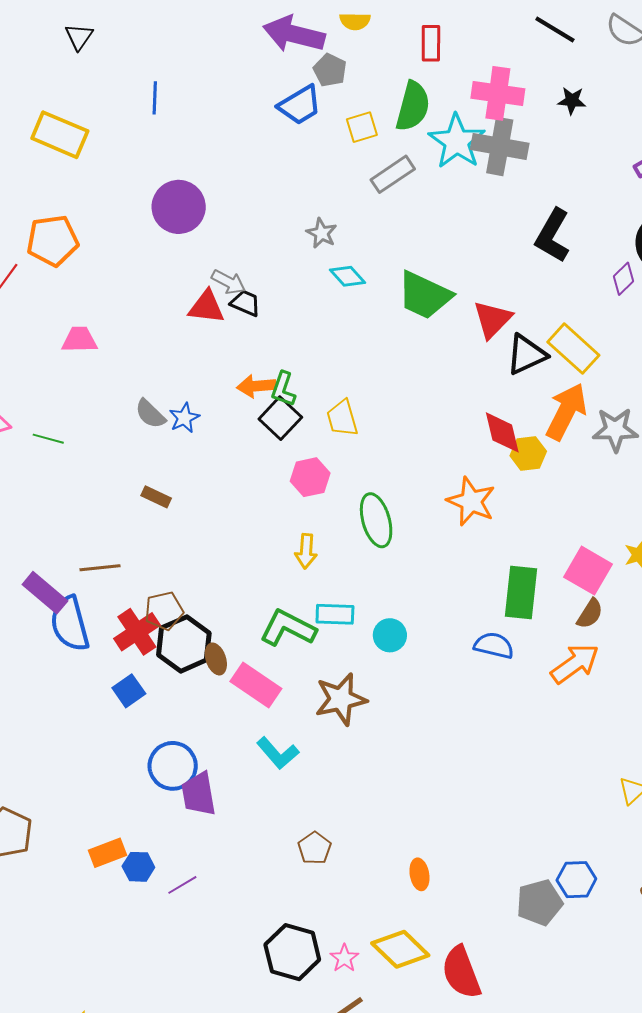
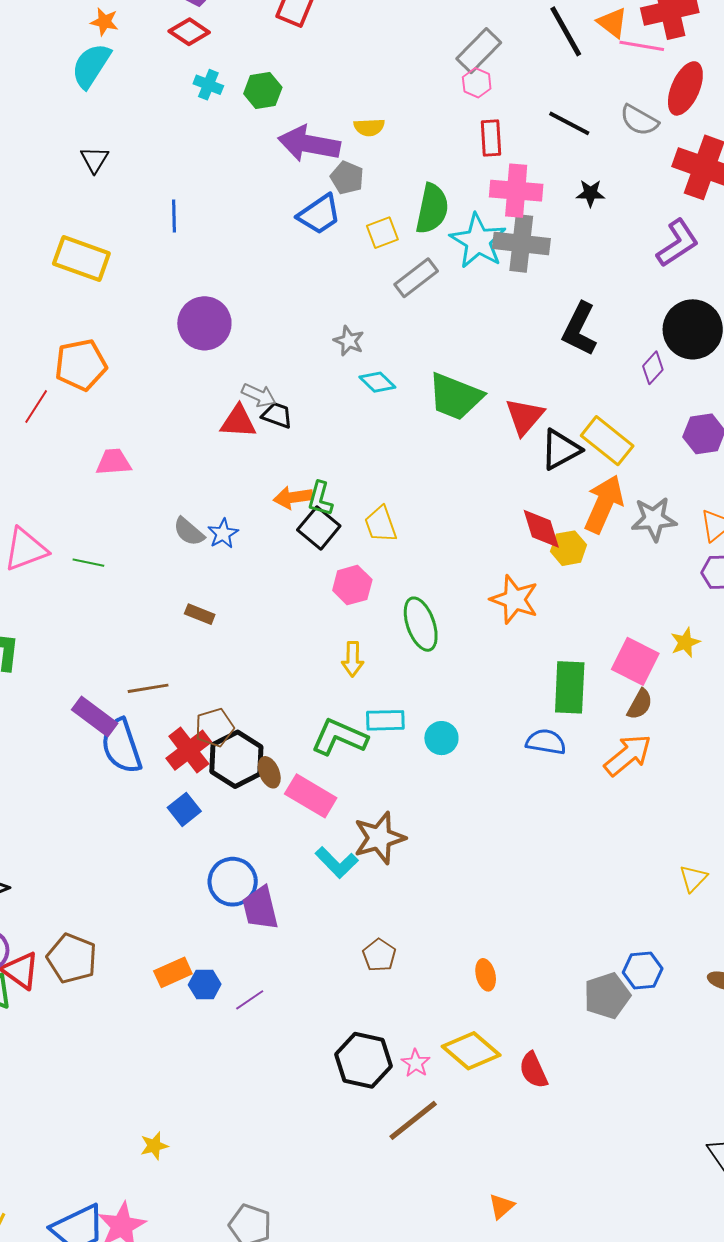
red rectangle: (431, 43) -> (491, 138), moved
brown star: (341, 699) -> (379, 838), moved
red semicircle: (461, 972) -> (533, 1070), size x0.7

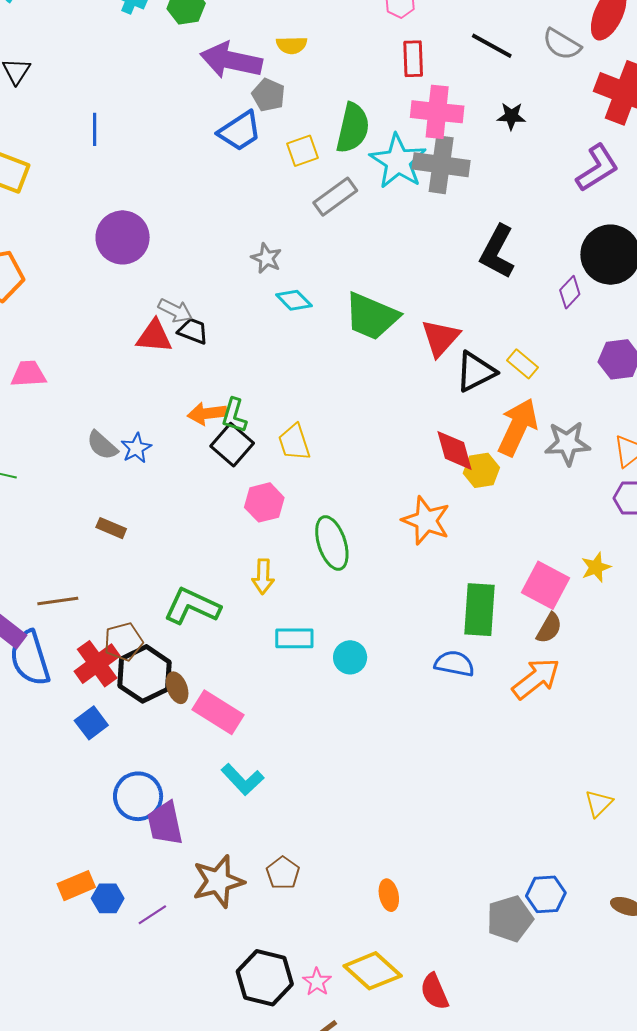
yellow rectangle: (607, 441) -> (522, 364), size x0.6
green L-shape: (339, 737) -> (192, 606), moved
brown star: (379, 838) -> (218, 881), moved

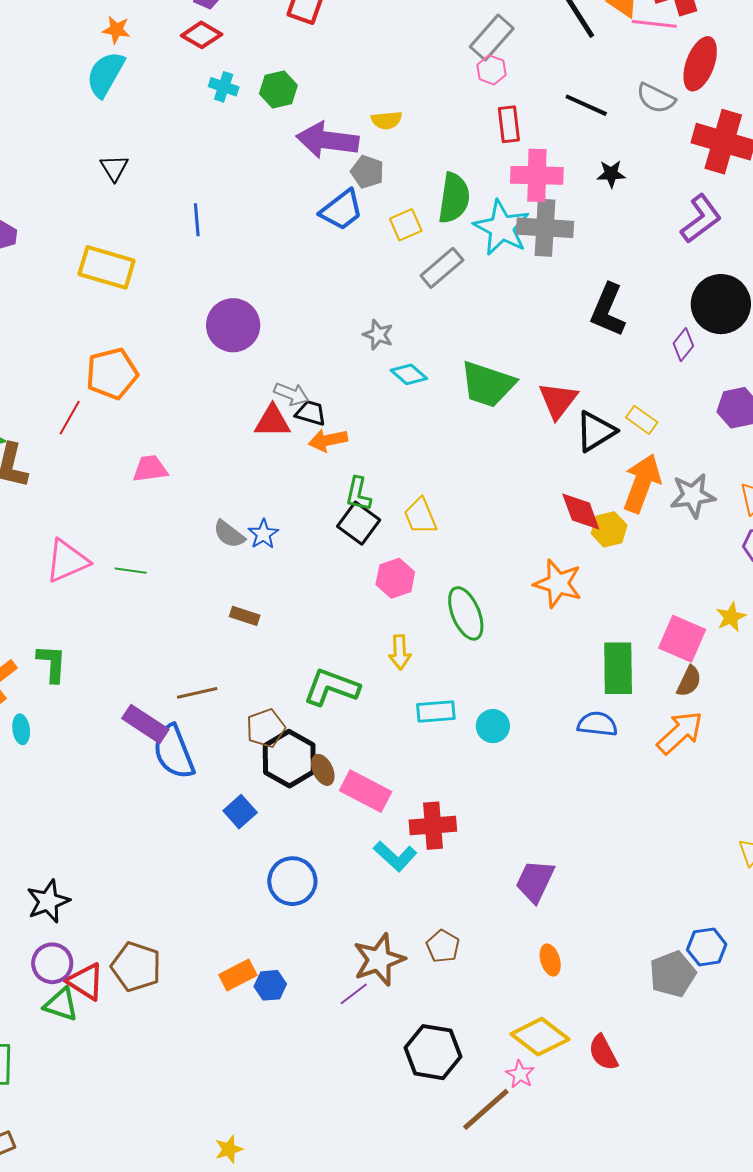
orange arrow: (207, 413) -> (328, 440), moved
red cross: (97, 664) -> (433, 826), moved, turned 36
purple trapezoid: (165, 823) -> (535, 881), moved, turned 42
purple line: (152, 915) -> (354, 994), moved
pink star: (317, 982) -> (520, 1074), moved

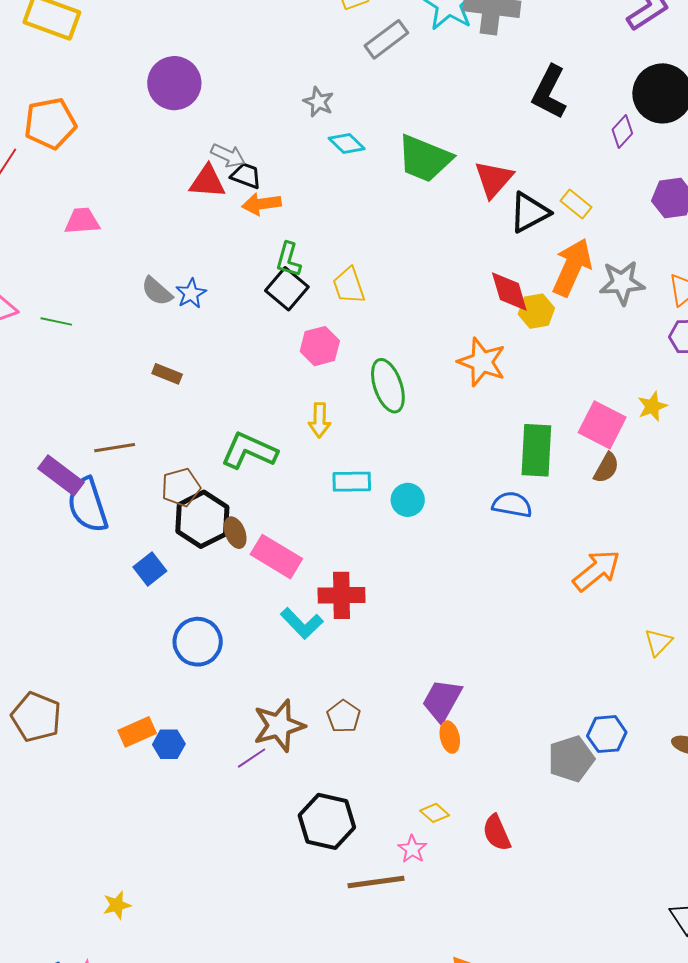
orange arrow: (680, 733) -> (597, 570), moved
purple trapezoid: (535, 881) -> (442, 700), moved
yellow diamond: (540, 1037) -> (435, 813), size x0.5
brown line: (486, 1109) -> (376, 882), turned 30

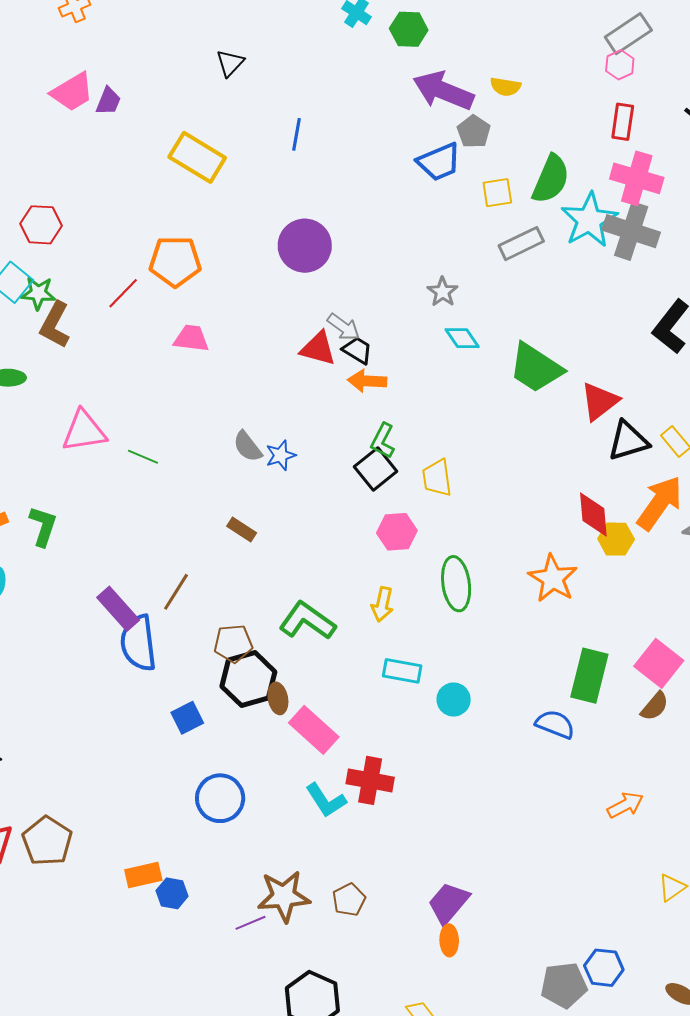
pink trapezoid: (82, 221) -> (191, 338), moved
brown line: (115, 448) -> (176, 592), turned -60
orange arrow: (597, 570) -> (625, 805), size x0.7

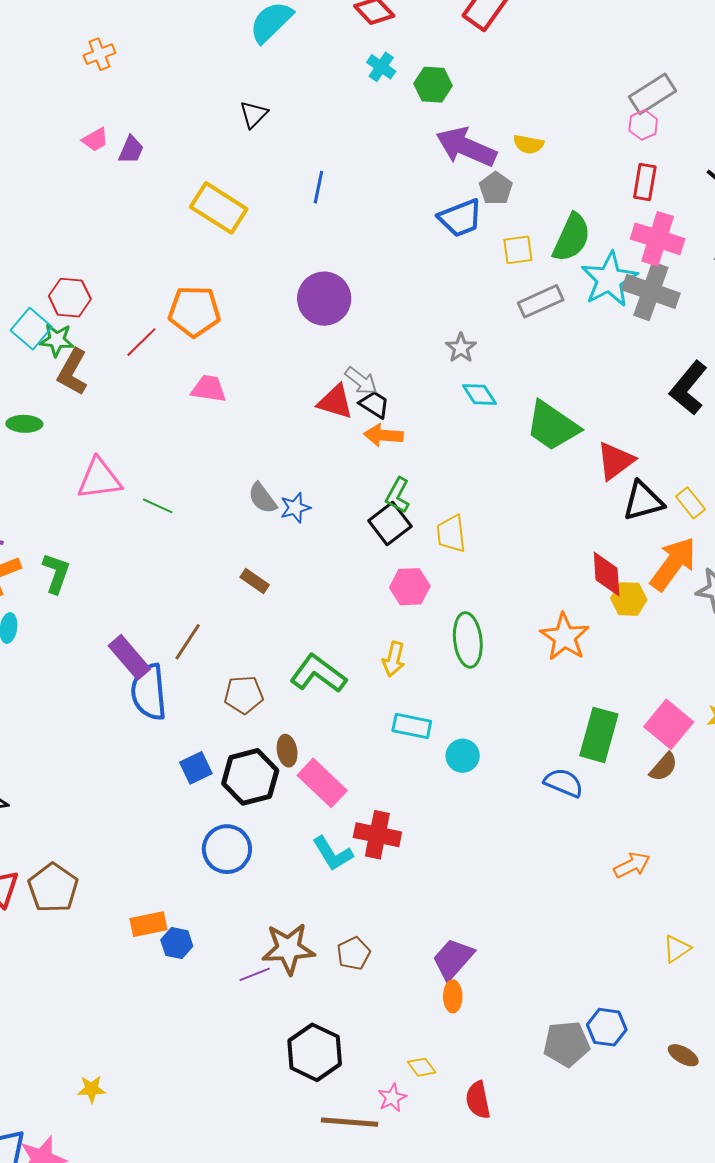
pink trapezoid: (72, 92) -> (95, 140), size x0.6
red hexagon: (41, 225) -> (70, 298), moved
black hexagon: (248, 679) -> (250, 777), moved

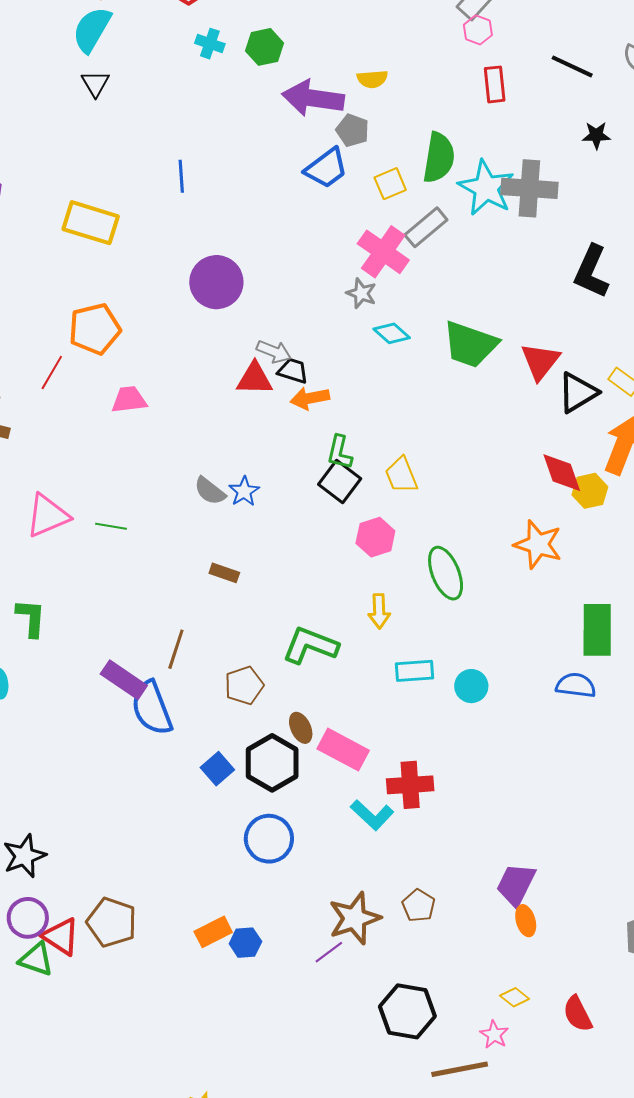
black triangle: (254, 114) -> (95, 84), moved
pink cross: (658, 239) -> (383, 252), moved, turned 33

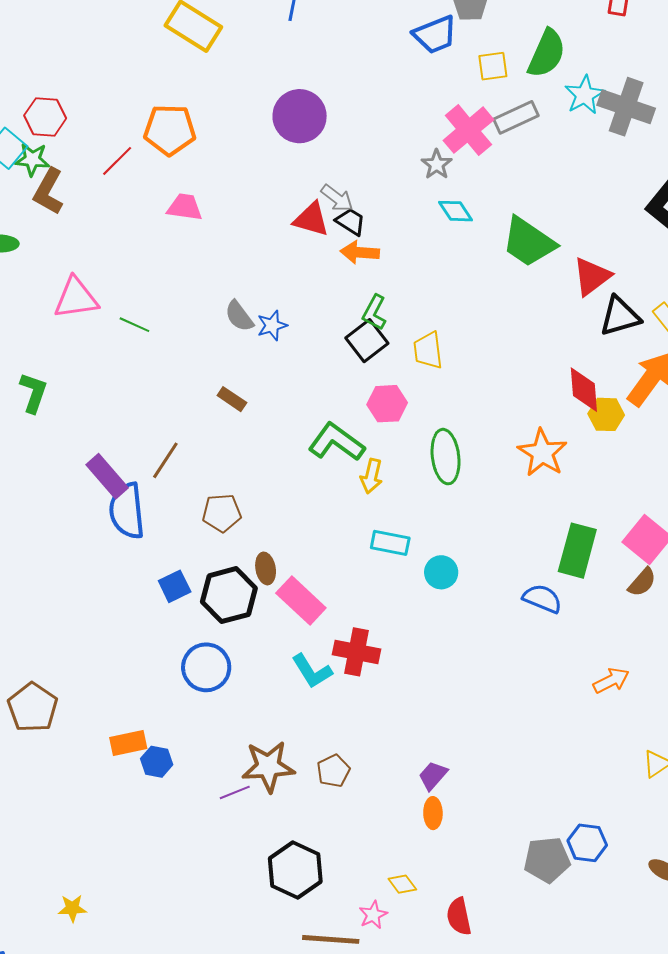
cyan star: (486, 188) -> (584, 95), size x0.7
green L-shape: (310, 645) -> (336, 442), moved
purple trapezoid: (516, 885) -> (433, 776), size x0.7

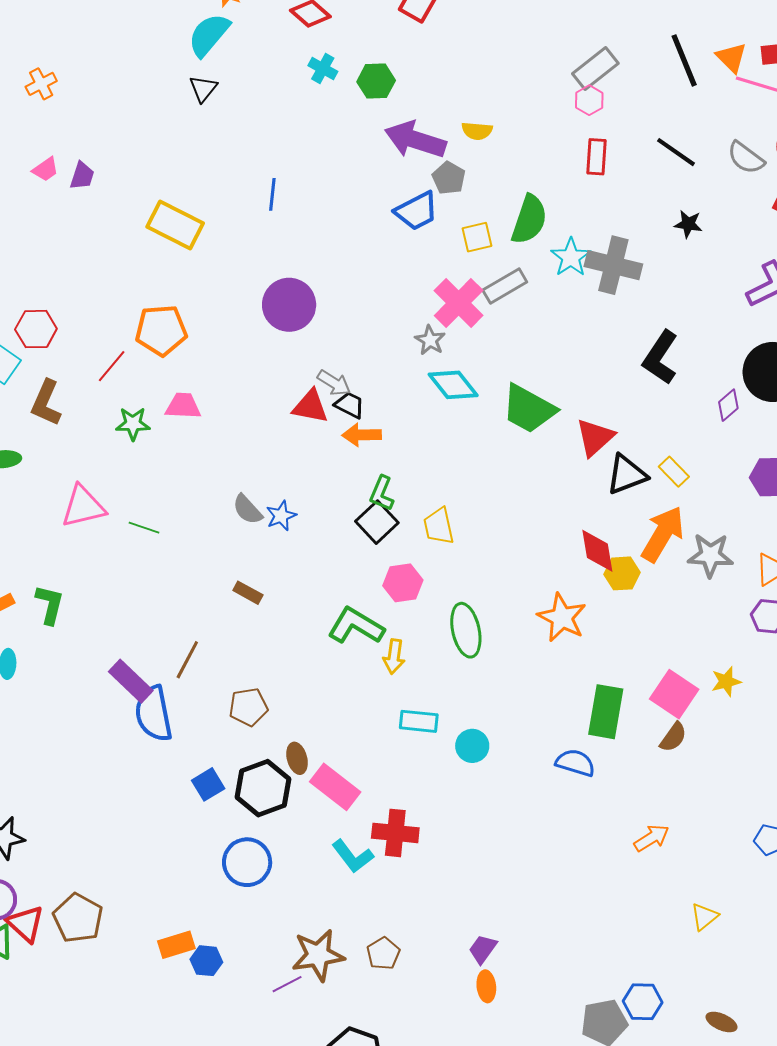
green star: (32, 159) -> (133, 424), moved
cyan diamond: (455, 211) -> (453, 385), size x1.4

